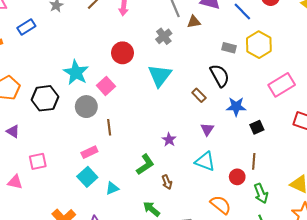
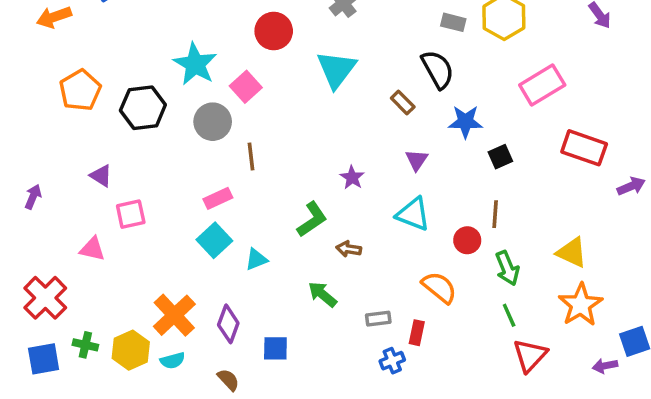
purple triangle: (13, 131) -> (101, 176), moved
brown arrow: (167, 182) -> (349, 249), turned 120

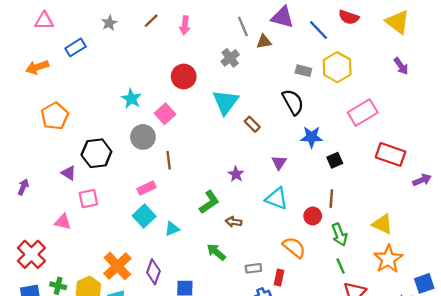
cyan star: (195, 64) -> (131, 99), size x0.7
brown rectangle: (403, 102) -> (252, 124), moved
black hexagon: (143, 108) -> (96, 153), moved

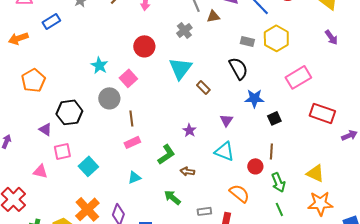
pink rectangle: (146, 188) -> (132, 142), moved
cyan square: (144, 216) -> (88, 166), moved
orange star: (388, 259) -> (320, 203), turned 30

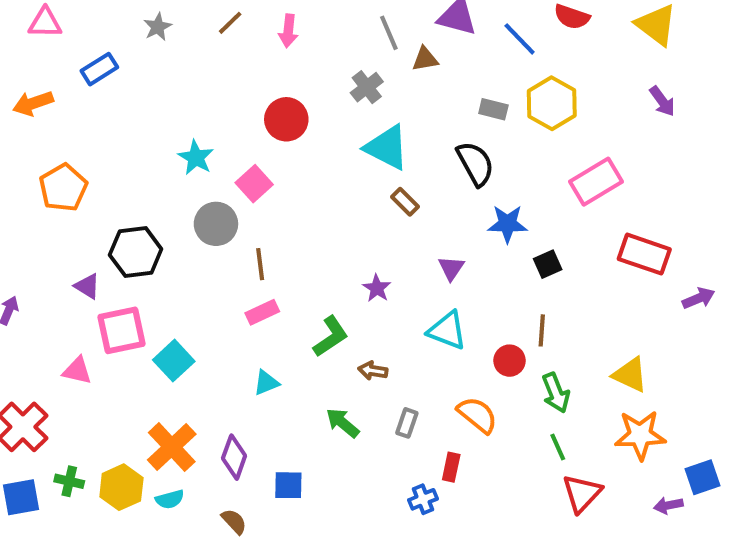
cyan triangle: (180, 68) -> (387, 147), moved, turned -40
pink square: (62, 151) -> (121, 330), size x1.4
gray rectangle: (204, 211) -> (407, 423), moved, turned -64

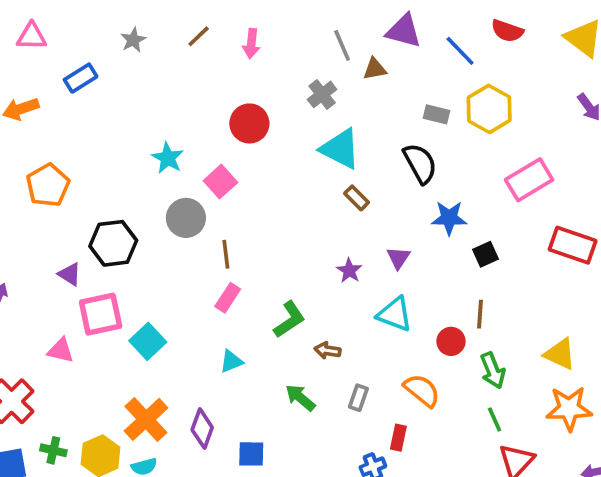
purple star: (377, 288) -> (349, 271), moved
pink rectangle: (262, 312) -> (228, 298), turned -32

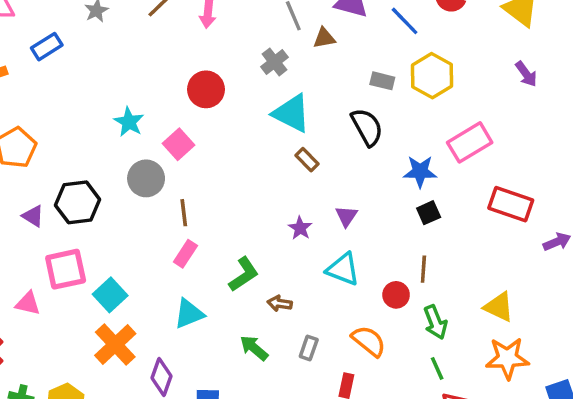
blue star: (449, 218) -> (420, 172), moved
purple triangle: (70, 274) -> (33, 216), moved
cyan triangle: (231, 361) -> (189, 314), size x1.4
orange cross: (146, 419) -> (115, 345), moved

